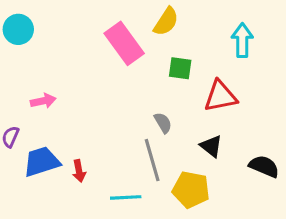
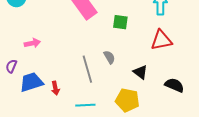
red triangle: (221, 96) -> (161, 40), moved
gray line: (152, 160) -> (87, 69), moved

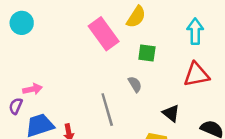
pink arrow: (32, 43) -> (33, 89), moved
gray semicircle: (109, 57) -> (135, 84), moved

